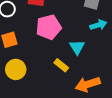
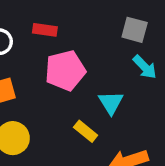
cyan arrow: (98, 25) -> (145, 67), turned 63

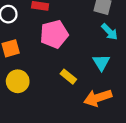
cyan triangle: (111, 103) -> (101, 62), moved

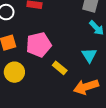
pink pentagon: (54, 34) -> (39, 45), moved

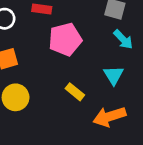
pink pentagon: (39, 45) -> (65, 39), moved

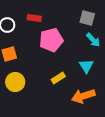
yellow rectangle: (75, 92) -> (58, 78), turned -72

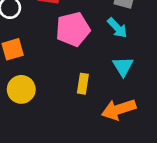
cyan arrow: (93, 40) -> (117, 28), moved
yellow rectangle: (58, 78) -> (83, 84), turned -48

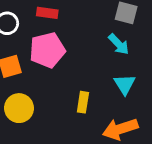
pink pentagon: (73, 29) -> (47, 50), moved

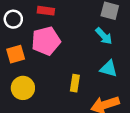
cyan triangle: (125, 84) -> (109, 69), turned -42

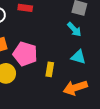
pink pentagon: (46, 41) -> (25, 54), moved, turned 30

